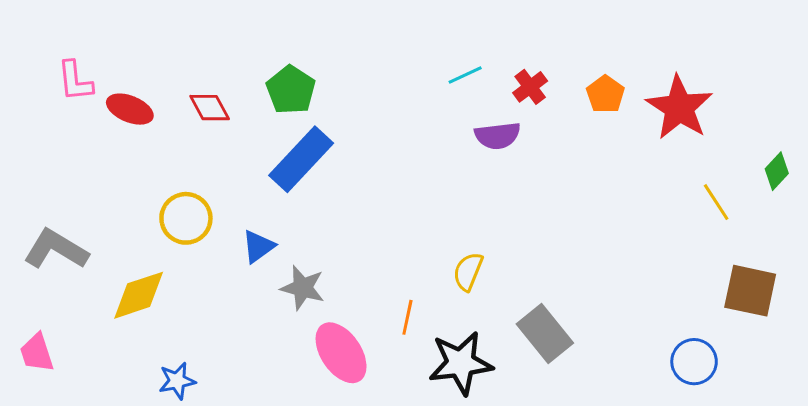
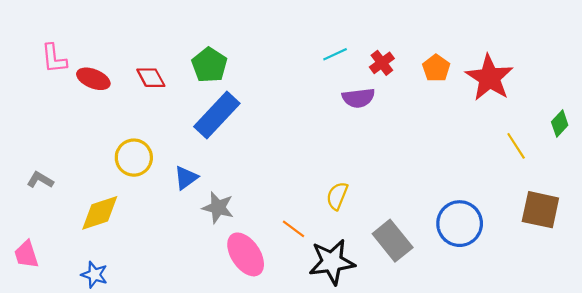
gray L-shape: (56, 249) -> (40, 180), size x0.6
orange line: (407, 317) -> (294, 229), turned -65
blue circle: (694, 362) -> (460, 224), moved, size x1.4
blue star: (177, 381) -> (94, 275), moved, turned 30

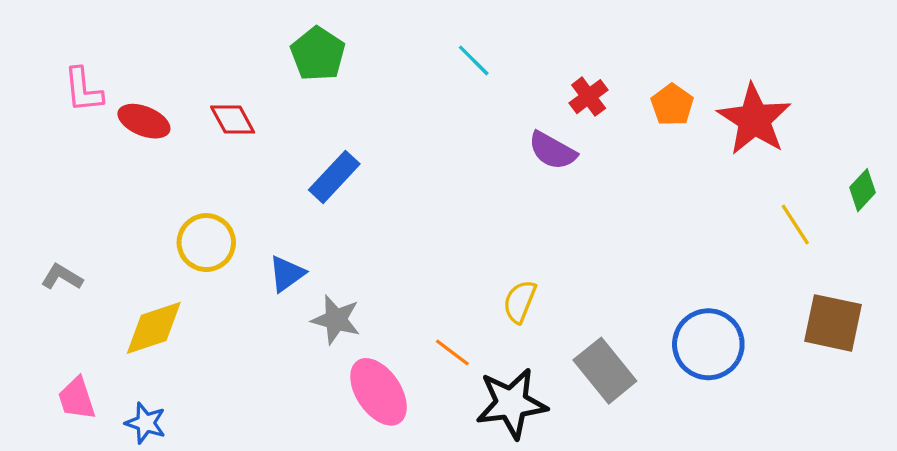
cyan line: (335, 54) -> (474, 60), moved, turned 70
green pentagon: (209, 65) -> (318, 54), moved
purple semicircle: (358, 98) -> (552, 151), turned 36
blue rectangle: (217, 115) -> (334, 177), size x0.7
pink trapezoid: (26, 254) -> (77, 398), moved

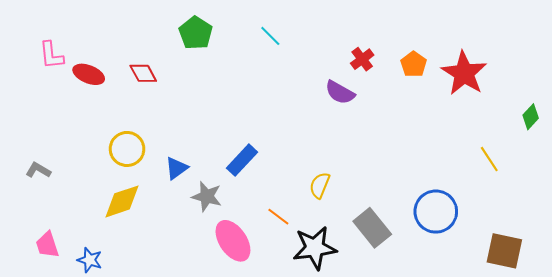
cyan line: (474, 60) -> (270, 36), moved
blue rectangle: (334, 177) -> (242, 160), moved
yellow line: (795, 224) -> (489, 159), moved
brown square: (833, 323) -> (504, 251), moved
yellow diamond: (154, 328) -> (122, 201), moved

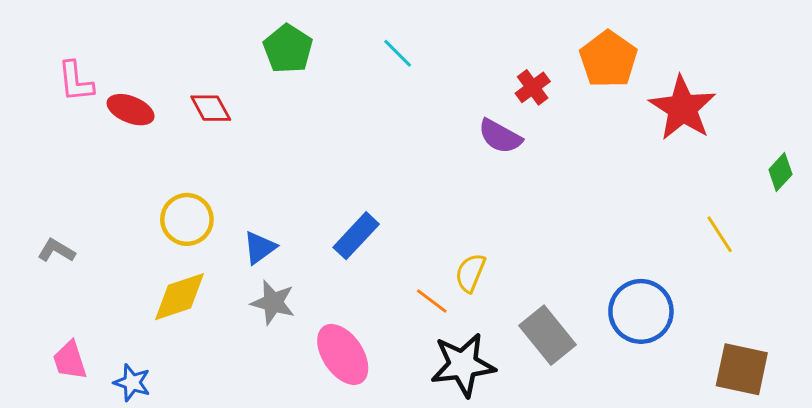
orange pentagon: (414, 64) -> (608, 59), moved, size x1.5
gray star: (207, 196) -> (273, 303), moved
orange line: (278, 217) -> (432, 301), moved

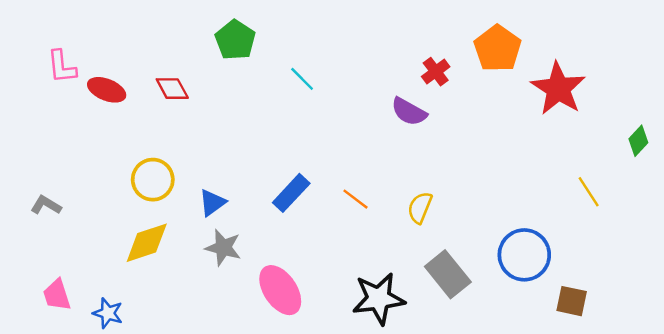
cyan line: (398, 53) -> (302, 79), moved
yellow semicircle: (470, 273) -> (420, 208), moved
orange line: (432, 301) -> (356, 199), moved
brown square: (742, 369) -> (572, 301), moved, size x0.7

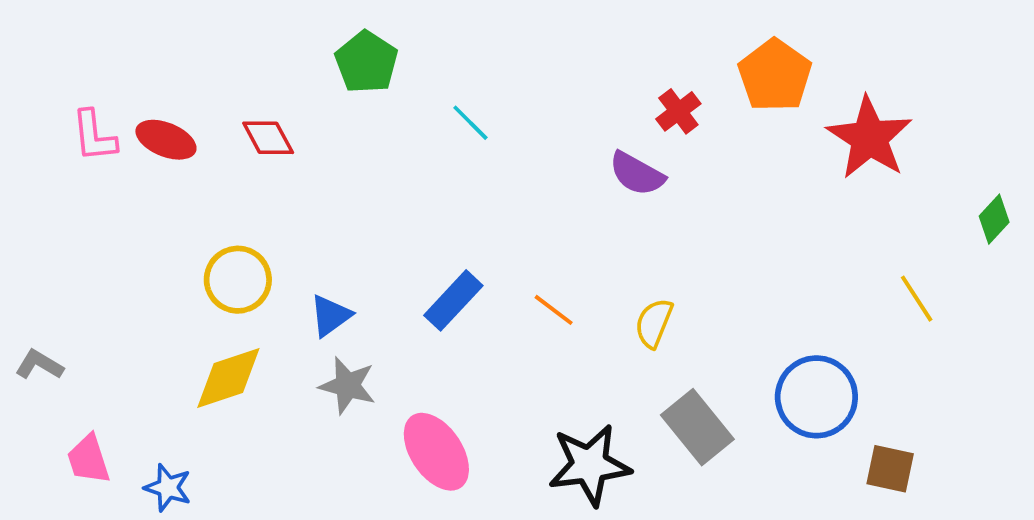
pink L-shape: (62, 67) -> (94, 136), moved
gray L-shape: (46, 205) -> (39, 365), moved

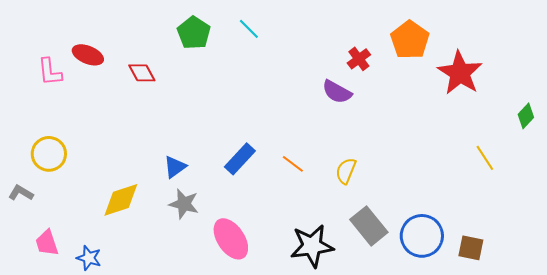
cyan line: (470, 123) -> (249, 29), moved
red ellipse: (166, 140) -> (88, 55), moved
yellow circle: (238, 280) -> (49, 154), moved
blue circle: (816, 397) -> (422, 236), moved

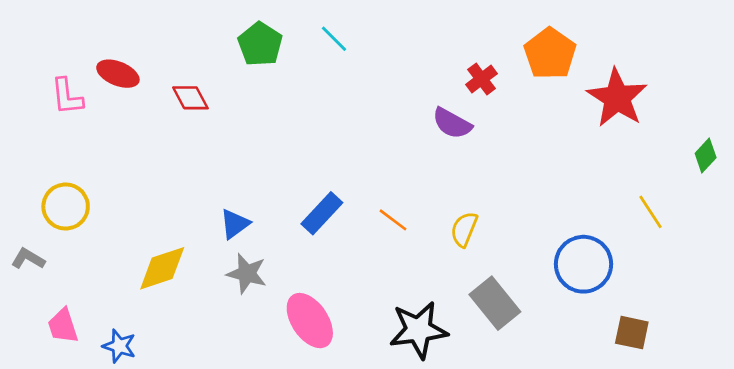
blue circle: (422, 236) -> (583, 264), moved

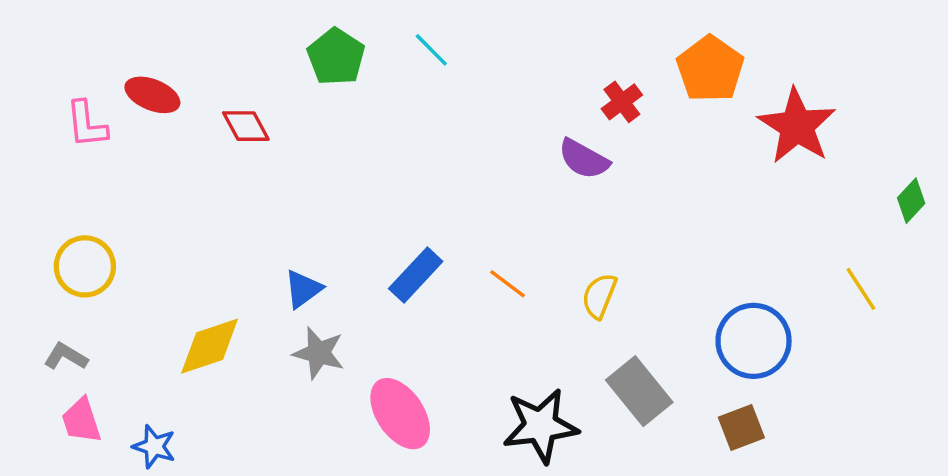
yellow line: (651, 212) -> (861, 289), moved
gray L-shape: (28, 259) -> (66, 356), moved
brown square: (632, 333) -> (741, 427), moved, turned -33

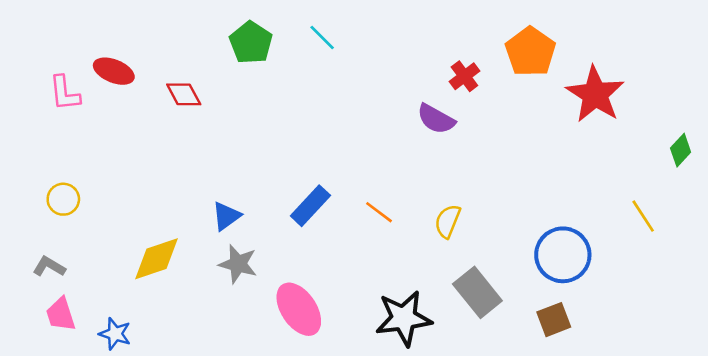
yellow circle: (85, 266) -> (63, 199), size x0.7

